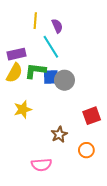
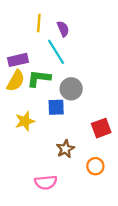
blue square: (51, 77) -> (56, 107), moved

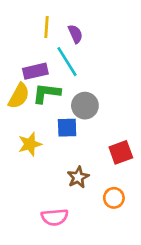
purple rectangle: (18, 60) -> (35, 71), moved

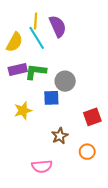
purple semicircle: (75, 34) -> (58, 26), size x1.5
cyan line: (67, 62) -> (37, 38), moved
purple rectangle: (35, 71) -> (18, 69), moved
yellow semicircle: (19, 96) -> (15, 42), moved

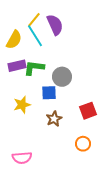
yellow line: (36, 21) -> (34, 20), turned 35
brown star: (60, 136) -> (54, 119), moved
pink semicircle: (42, 166) -> (22, 158), moved

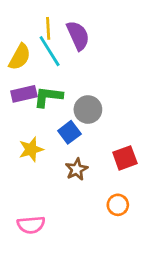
yellow line: (34, 20) -> (48, 28), turned -42
blue square: (49, 93) -> (69, 132), turned -35

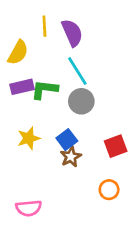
cyan line: (50, 51) -> (77, 71), moved
blue square: (69, 132) -> (67, 140), moved

